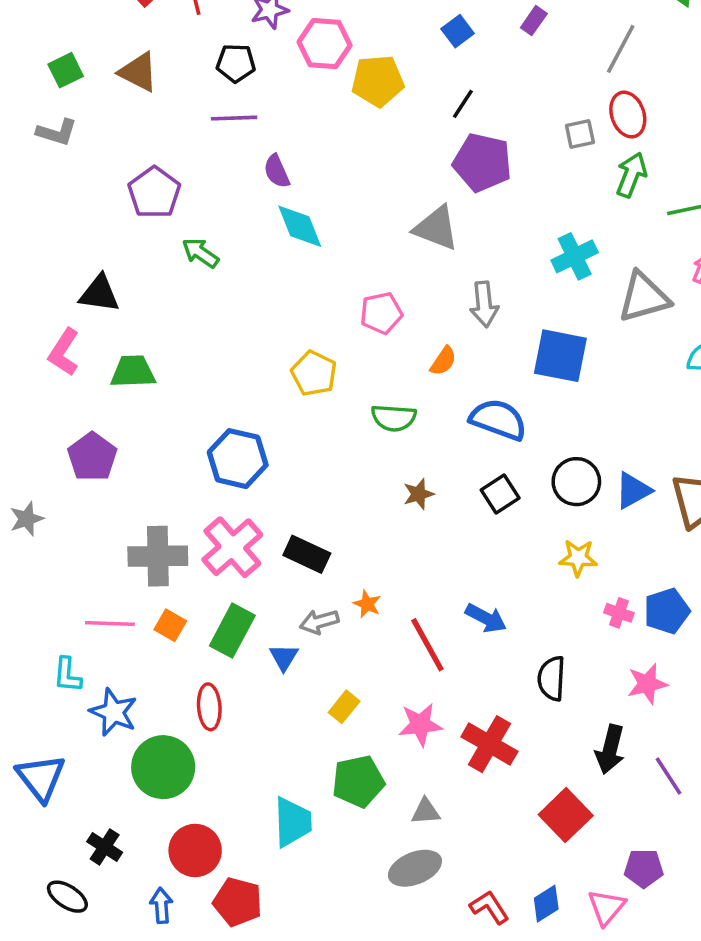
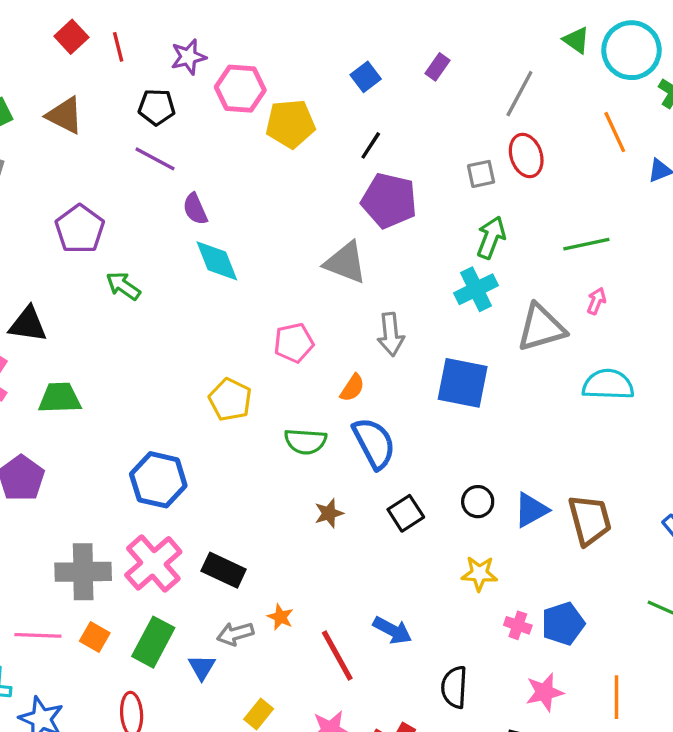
purple line: (234, 118) -> (155, 159), turned 30
green arrow: (631, 175) -> (491, 237), moved
blue semicircle: (498, 420) -> (374, 443), moved, turned 42
black circle: (576, 482) -> (478, 502), size x0.7

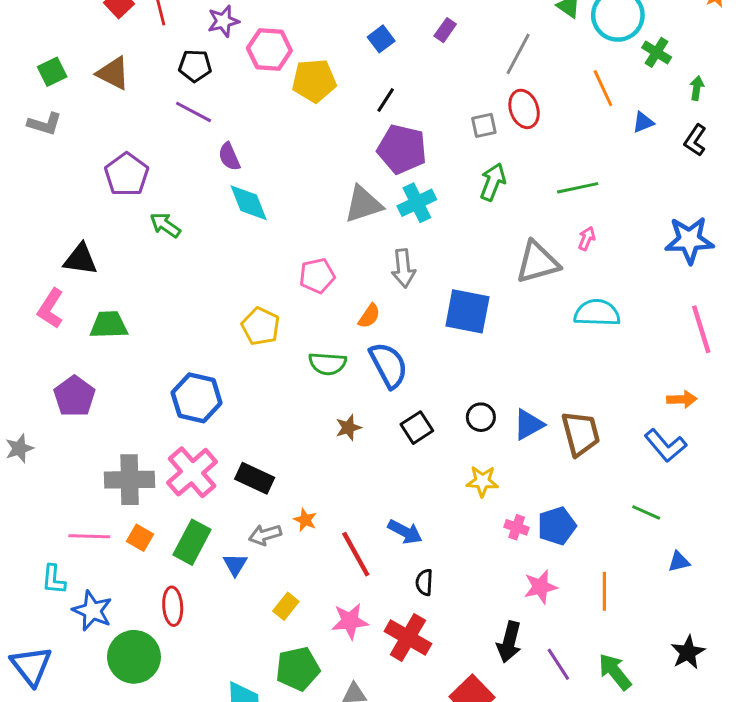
gray triangle: (346, 263) -> (363, 204), turned -39
cyan cross: (476, 289) -> (417, 203), moved
black semicircle: (454, 687) -> (424, 582), moved, size x0.7

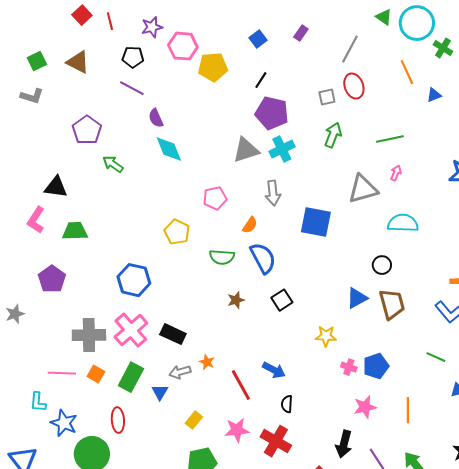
black circle: (481, 417) -> (382, 265), moved

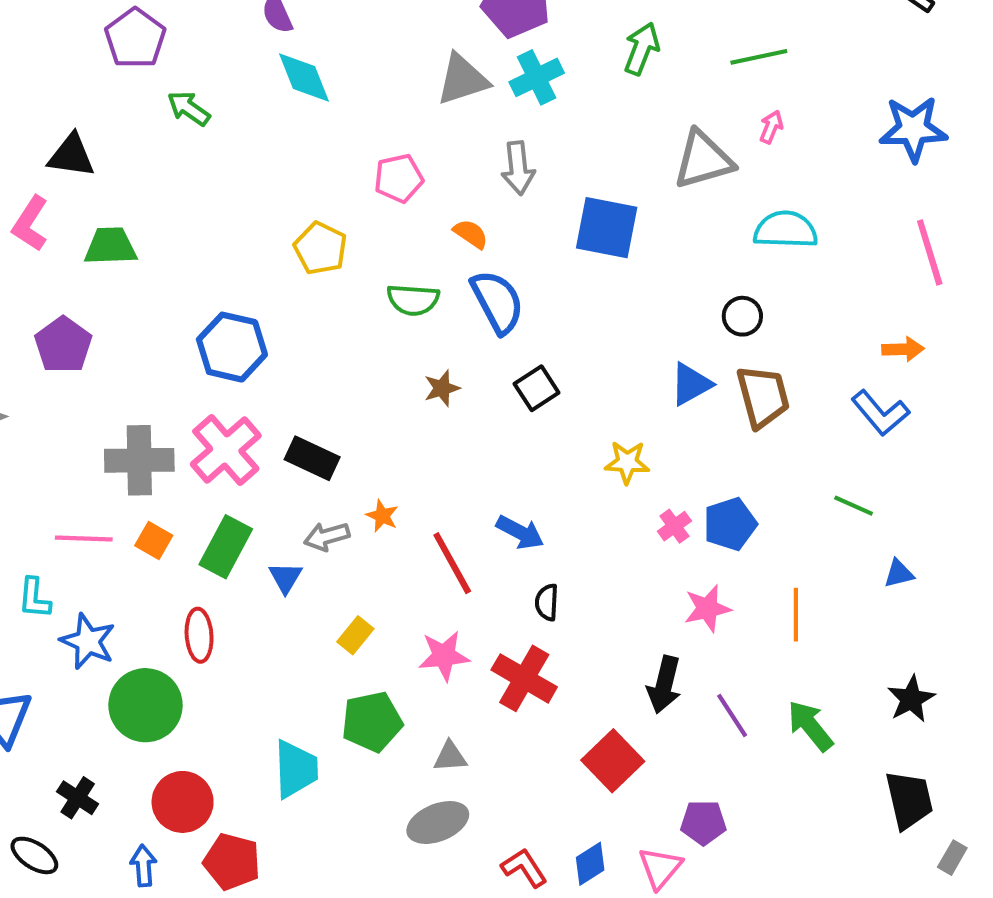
orange semicircle: (250, 225) -> (471, 234), turned -90
pink cross: (349, 367) -> (674, 526), turned 35

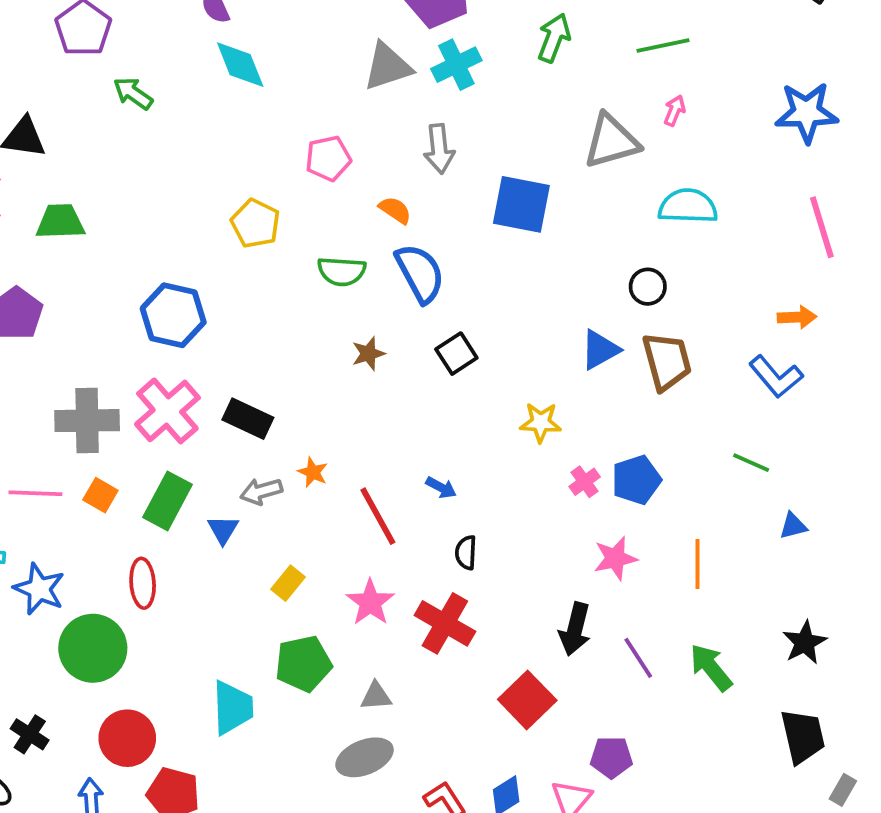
blue arrow: (520, 532) -> (441, 488), size x0.7
pink star: (444, 656) -> (370, 602), turned -30

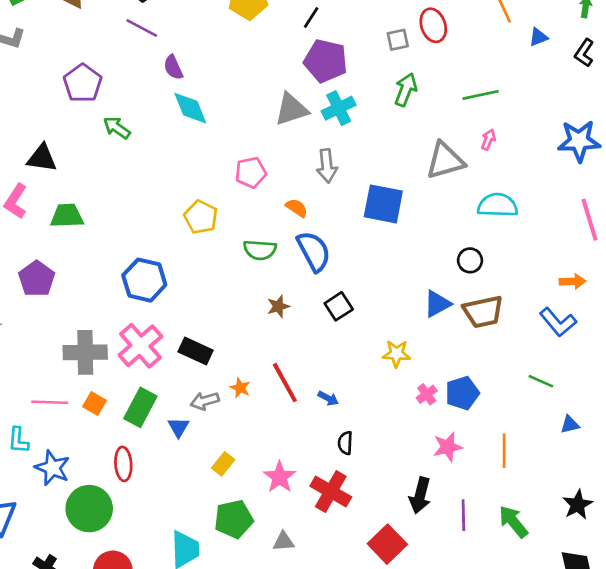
brown trapezoid: (667, 361) -> (483, 312), turned 93
red line: (378, 516) -> (285, 383), moved
purple line: (638, 658) -> (463, 515), turned 32

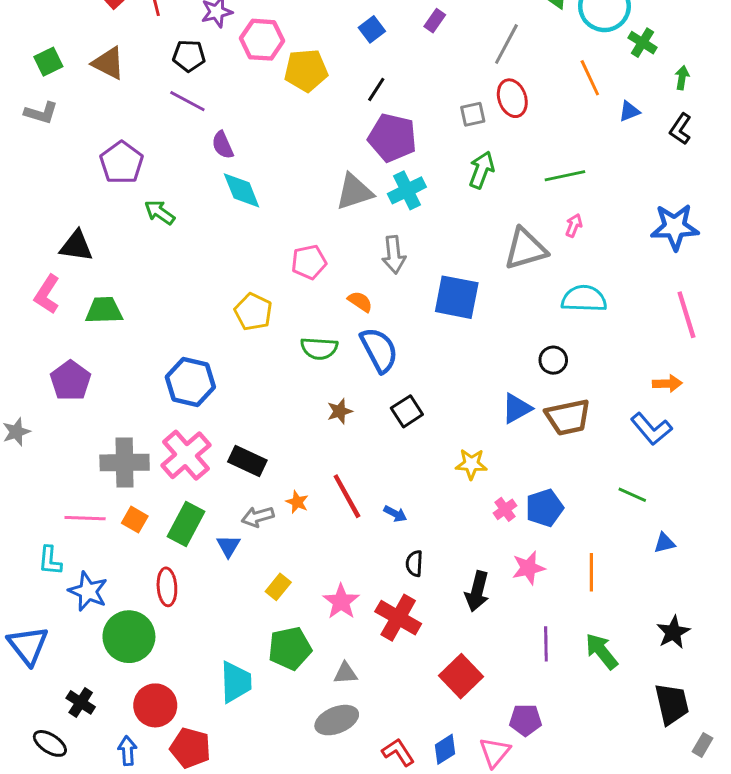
black arrow: (420, 495) -> (477, 591), moved

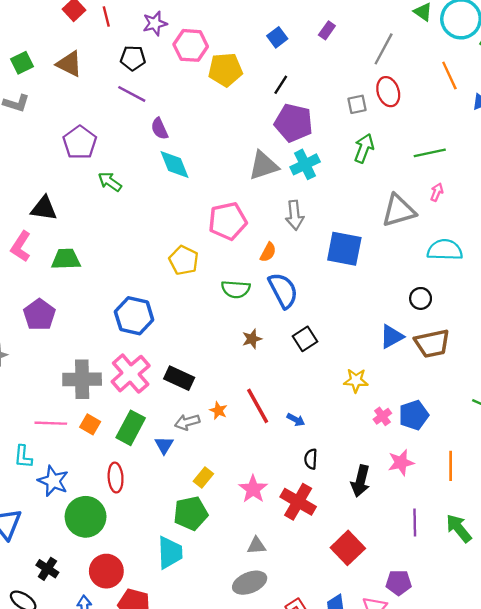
pink pentagon: (309, 262) -> (228, 221), size x1.4
orange semicircle: (360, 302) -> (268, 252), turned 84
green pentagon: (290, 648) -> (191, 513), moved

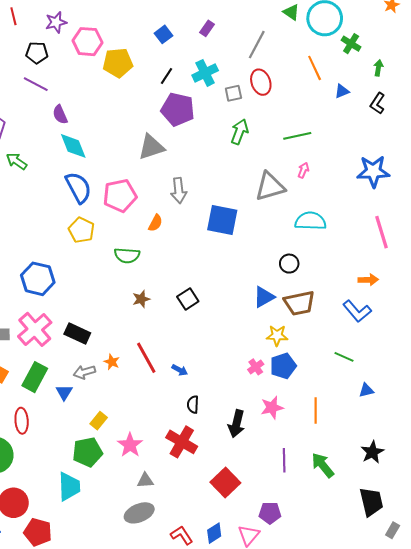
cyan cross: (305, 164) -> (205, 73), moved
blue semicircle: (283, 290) -> (78, 188), moved
yellow star: (356, 380) -> (277, 336), moved
pink star: (253, 489) -> (130, 445), moved

